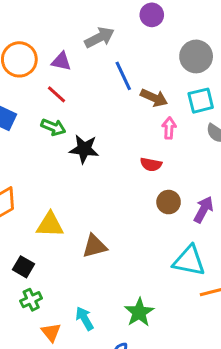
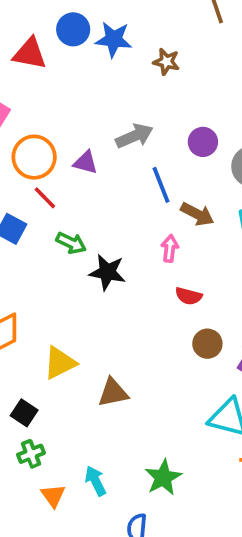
purple circle: (152, 15) -> (203, 142), moved
red line: (57, 94) -> (45, 198), moved
pink arrow: (169, 128) -> (170, 248), moved
yellow triangle: (50, 225) -> (60, 363), turned -32

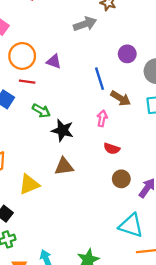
gray arrow: (134, 136) -> (85, 24), moved
red line: (45, 198) -> (27, 82), turned -42
brown triangle: (113, 393) -> (64, 167), moved

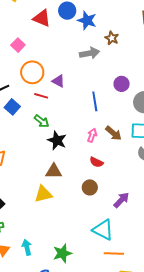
red line: (27, 82) -> (41, 96), moved
brown arrow: (121, 98) -> (114, 133), moved
brown circle: (121, 179) -> (90, 187), moved
yellow triangle: (29, 184) -> (43, 194), moved

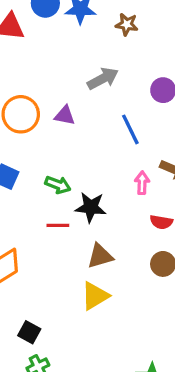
gray arrow: (89, 53) -> (103, 79), moved
red line: (41, 96) -> (58, 225), moved

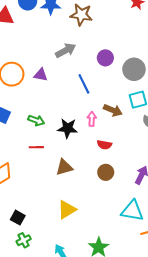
brown star: (127, 24) -> (81, 15), size x1.5
black star: (91, 207) -> (68, 128), moved
yellow triangle: (95, 296) -> (67, 210), moved

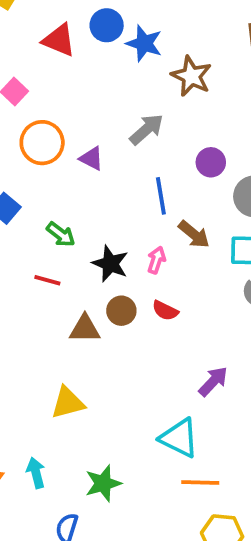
gray arrow: (66, 50) -> (147, 129), turned -30
brown arrow: (113, 110) -> (194, 234), moved
brown circle: (106, 172) -> (121, 311), moved

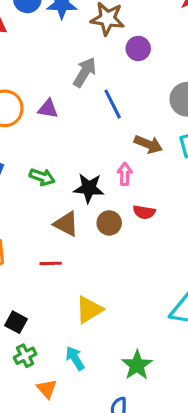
purple circle: (211, 162) -> (138, 49), moved
blue line: (161, 196) -> (113, 104), moved
red line: (47, 280) -> (51, 263), moved
brown triangle: (85, 329) -> (66, 224), moved, turned 44
cyan arrow: (36, 473) -> (75, 358), moved

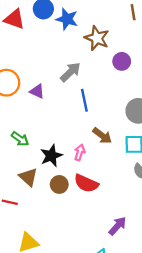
purple circle: (138, 49) -> (122, 61), moved
black star: (89, 188) -> (51, 156), turned 30
red semicircle: (144, 212) -> (86, 183), size x1.5

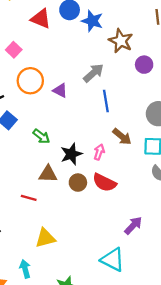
brown triangle: (28, 177) -> (48, 174), turned -42

